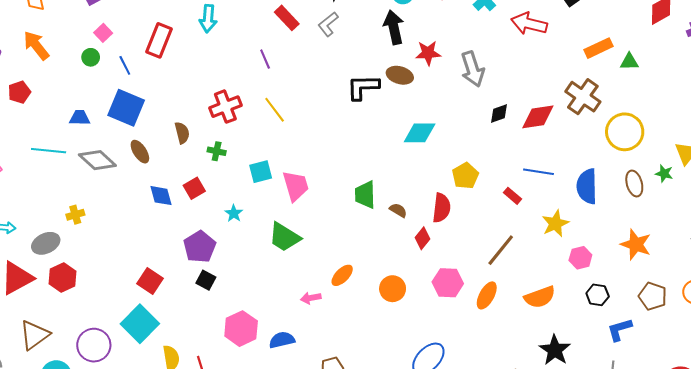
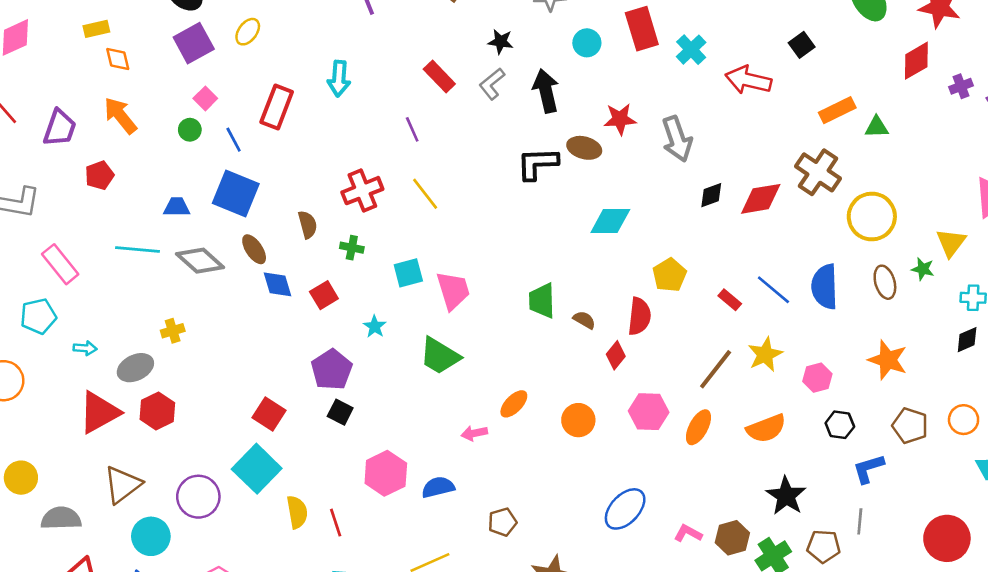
black arrow: (394, 27) -> (546, 91), moved
blue line: (538, 172) -> (773, 290), moved, turned 32
blue diamond: (161, 196) -> (277, 284), moved
yellow star: (555, 224) -> (765, 354), moved

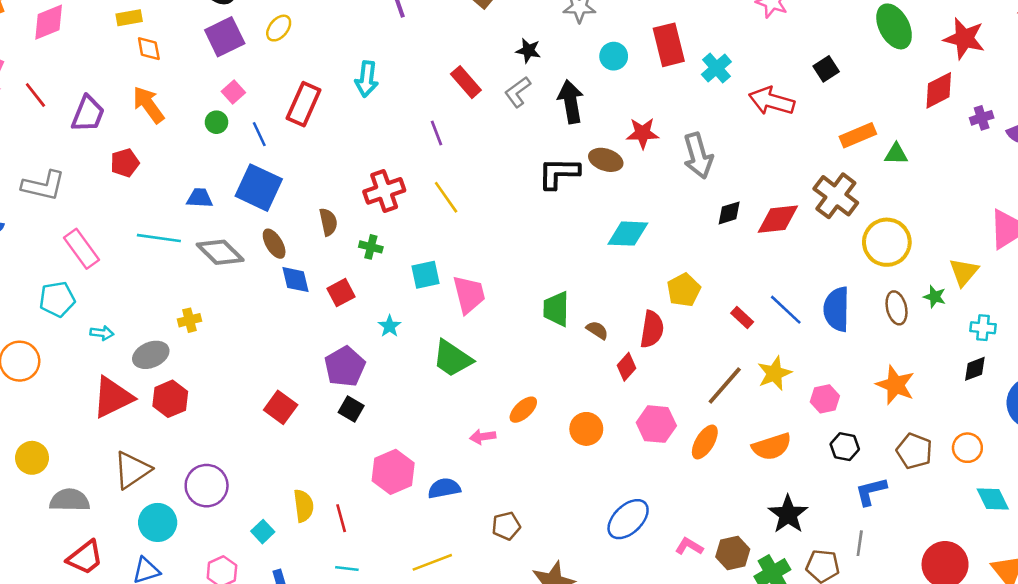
cyan square: (257, 469) -> (263, 532), moved, size x0.5

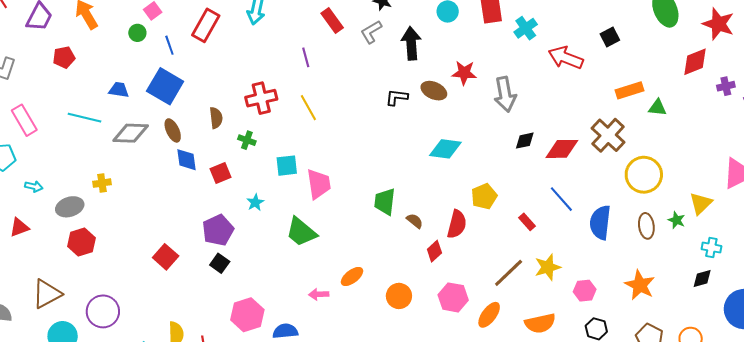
black L-shape: (559, 173) -> (397, 97), size x0.7
gray diamond: (220, 252) -> (131, 133), turned -48
blue line: (786, 310) -> (561, 199), moved
red triangle: (113, 397) -> (19, 227), moved, size x0.6

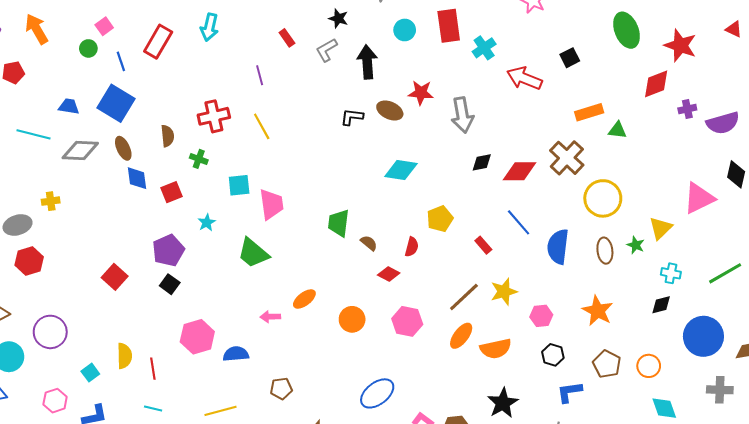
red rectangle: (332, 21) -> (287, 38), size x0.7
red semicircle: (457, 224) -> (412, 247), size x0.7
red diamond: (434, 251) -> (389, 274), turned 70
orange ellipse: (489, 315) -> (461, 336), moved

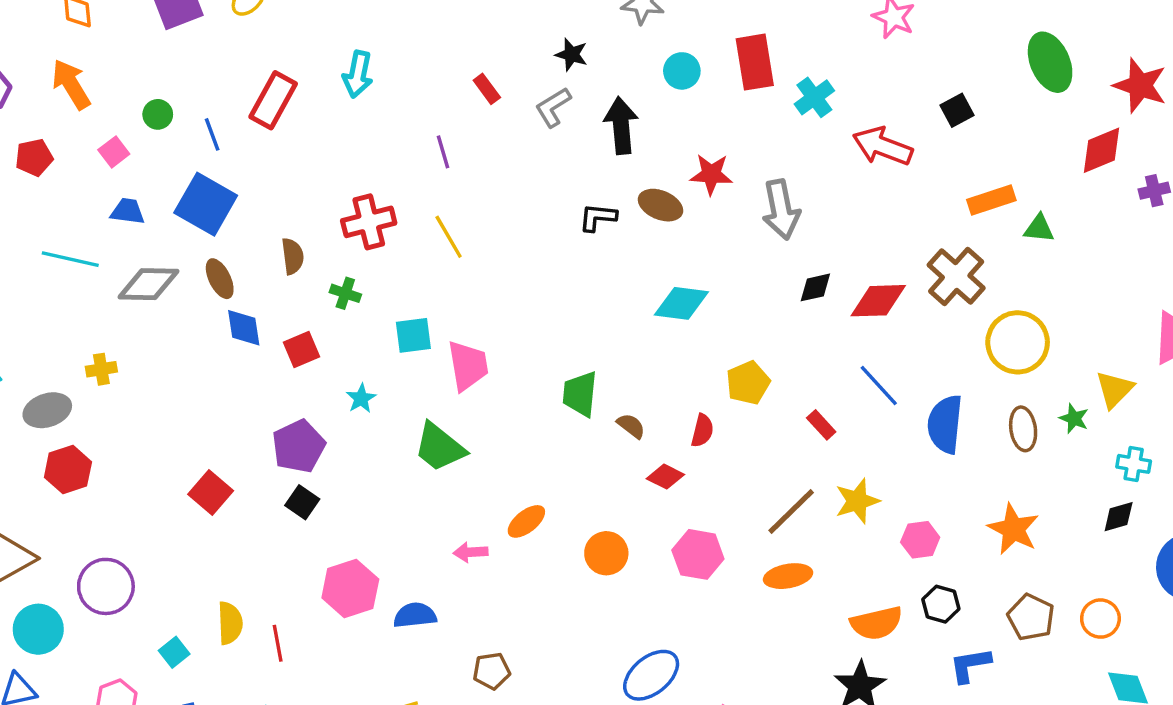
pink square: (104, 26) -> (114, 152), moved
orange ellipse: (461, 336) -> (788, 576), turned 44
orange semicircle: (496, 349) -> (876, 623), moved

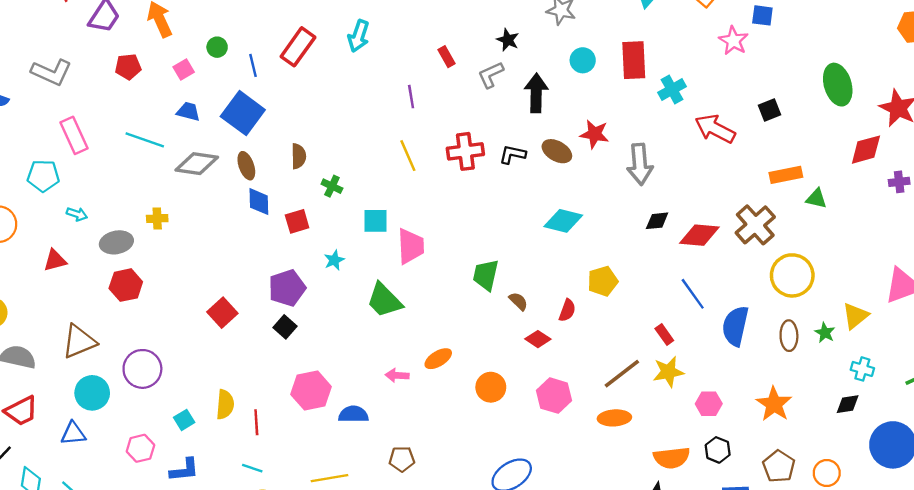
red cross: (369, 222) -> (465, 151), moved
red rectangle: (821, 425) -> (664, 335), moved

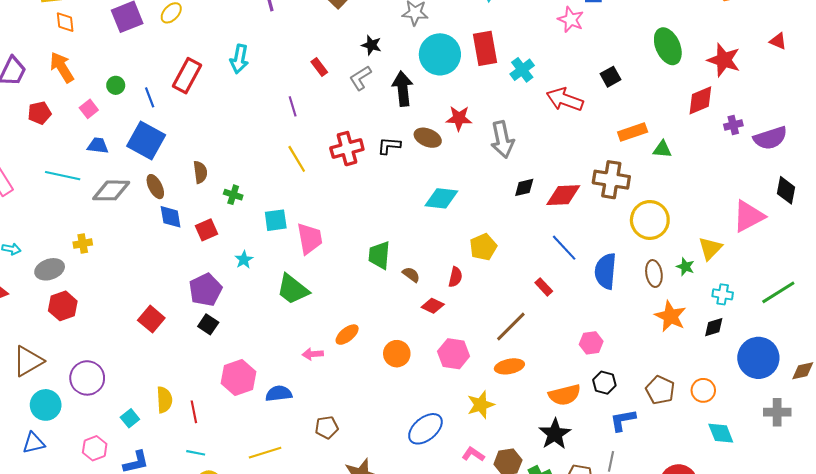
cyan circle: (583, 60) -> (440, 54), size x1.8
brown cross: (755, 225) -> (611, 180), turned -32
yellow star: (668, 372) -> (481, 405), moved
orange star: (774, 404) -> (670, 316), moved

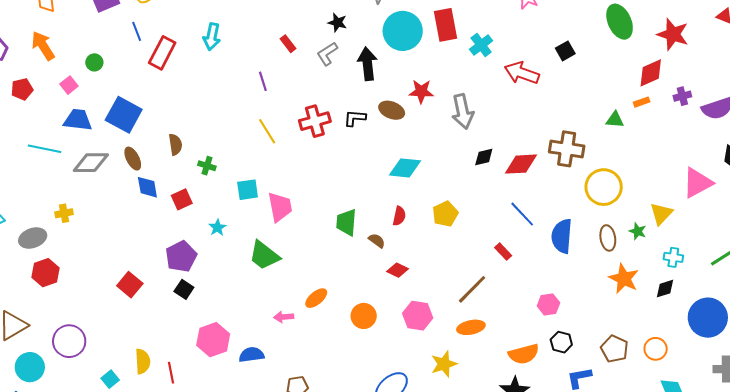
blue line: (150, 97) -> (137, 31), moved
orange rectangle: (633, 132) -> (642, 102), moved, size x0.6
blue trapezoid: (98, 146) -> (78, 120), size x1.4
red semicircle: (455, 277) -> (399, 216), moved

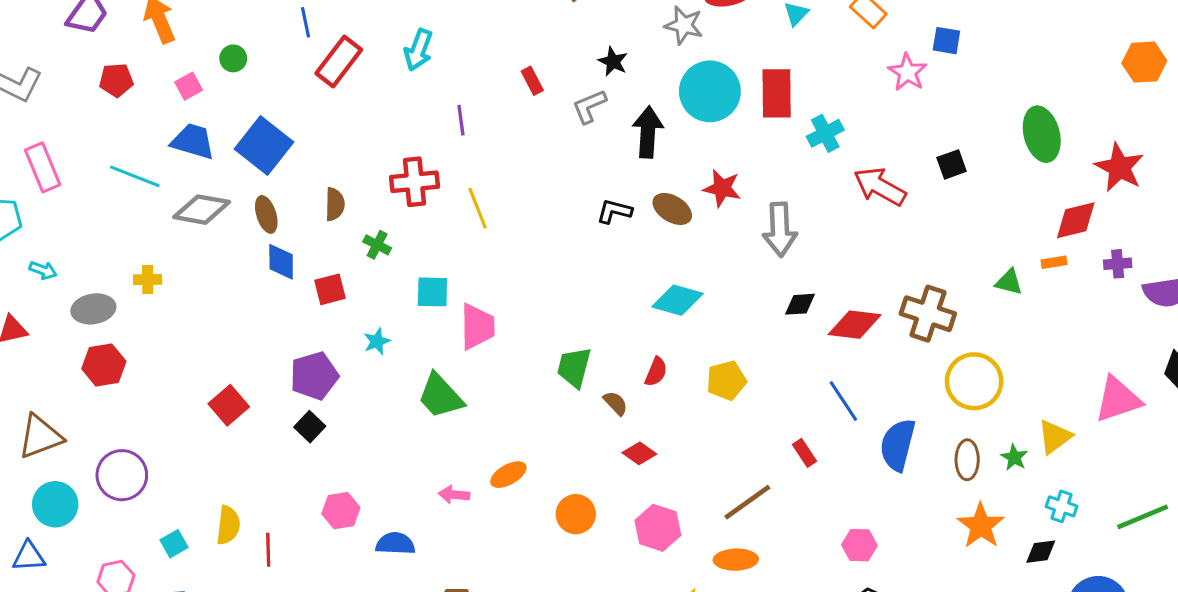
purple line: (263, 81) -> (461, 120), moved
red cross: (315, 121) -> (414, 182), moved
pink hexagon: (213, 340) -> (341, 511), size x0.7

